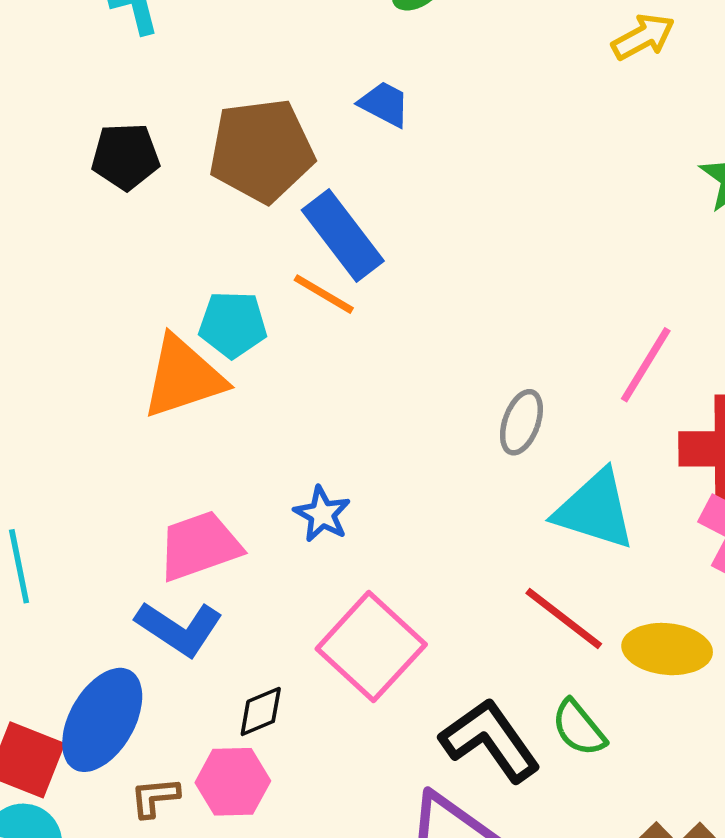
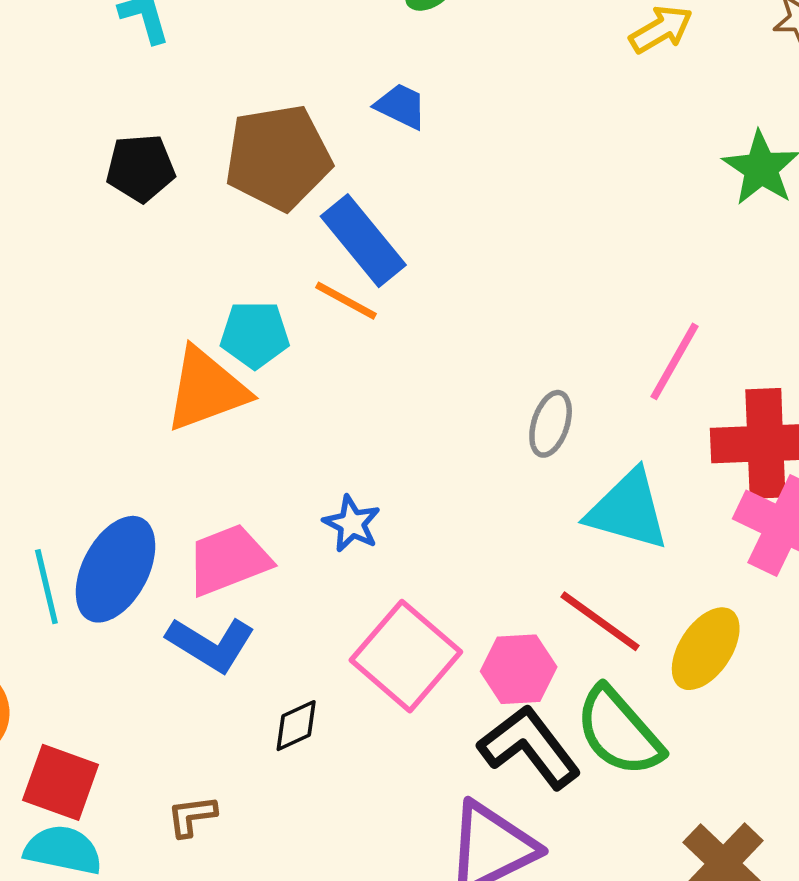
yellow ellipse: (667, 649) -> (706, 649), turned -60
blue ellipse: (102, 720) -> (115, 569), moved
green semicircle: (579, 728) -> (619, 732), size x1.6
pink hexagon: (233, 782) -> (519, 669), moved

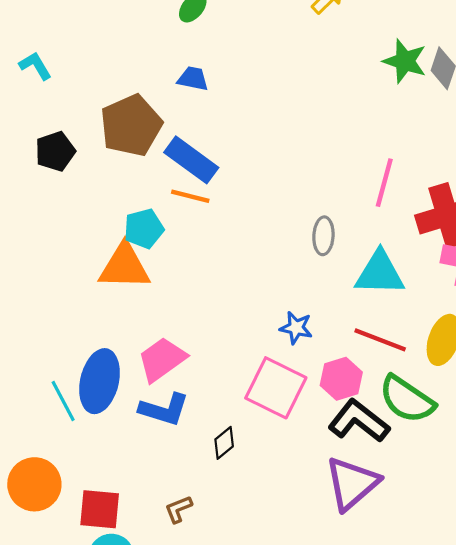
orange triangle: (206, 389) -> (124, 267), turned 36
blue star: (352, 524) -> (296, 328), moved

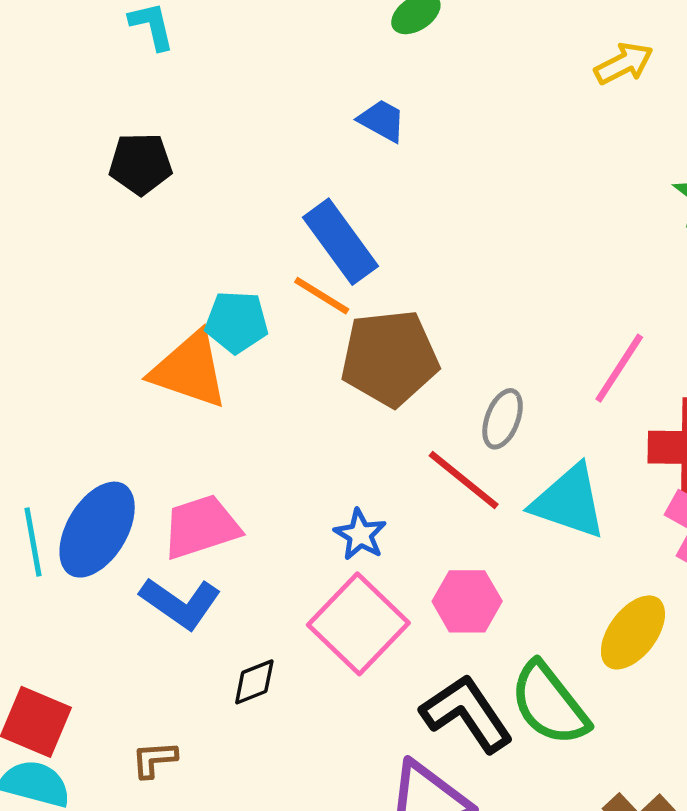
brown pentagon: (131, 125) -> (390, 358), moved
blue star: (296, 328) -> (360, 535), moved
red line: (380, 340) -> (464, 480), moved
pink hexagon: (341, 379) -> (467, 601), moved

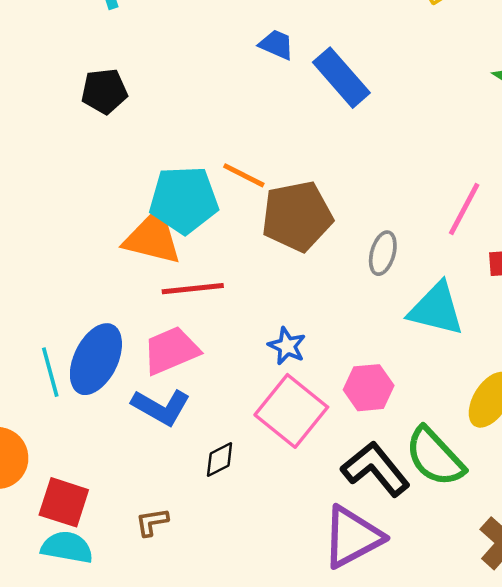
blue rectangle: (341, 242) -> (341, 78), moved
cyan pentagon: (237, 322) -> (184, 200), size x1.5
red line: (464, 480) -> (193, 289), moved, turned -40

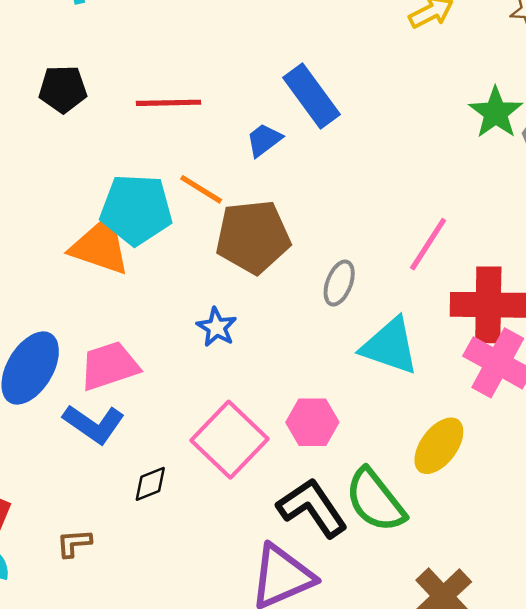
blue trapezoid: (276, 45) -> (264, 140), moved, turned -66
red line: (193, 289) -> (169, 103), moved
blue star: (287, 346) -> (217, 327), moved

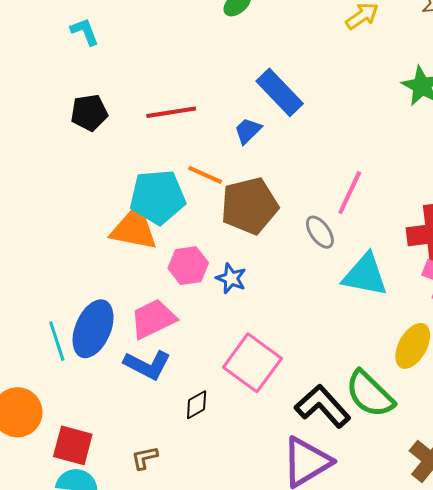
pink line: (428, 244) -> (350, 193), moved
gray ellipse: (339, 283) -> (320, 232), turned -48
pink hexagon: (312, 422) -> (188, 266), moved

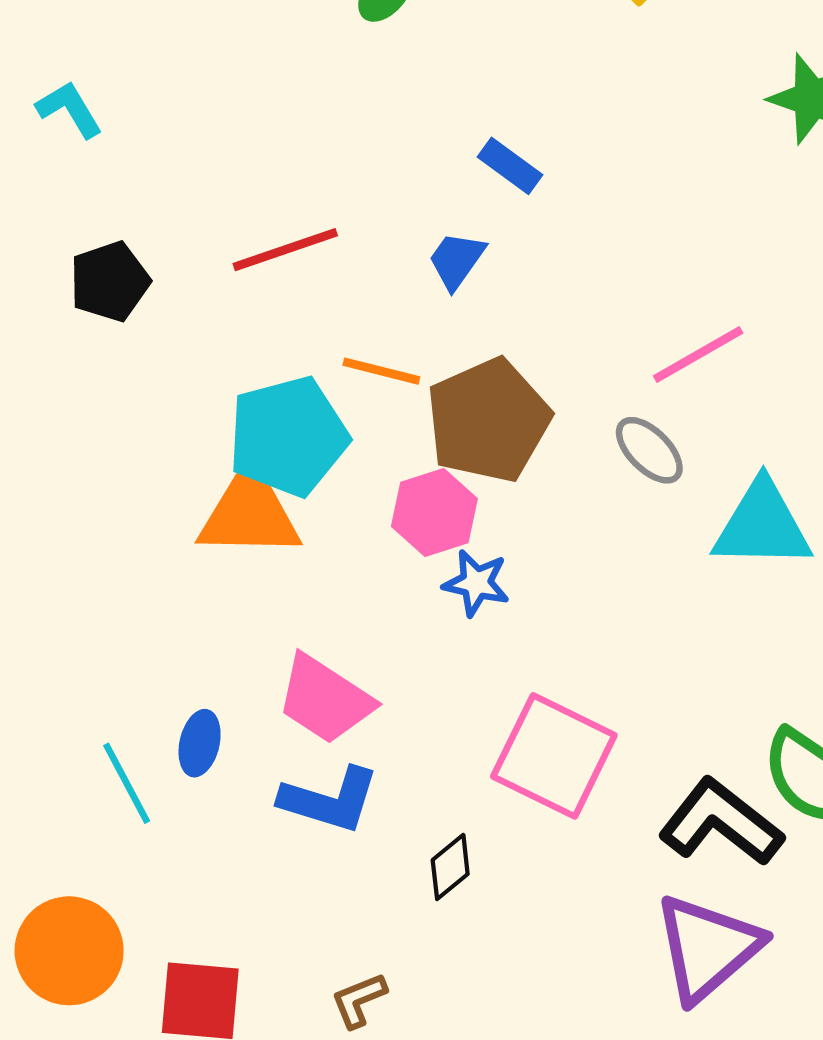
blue rectangle: (280, 92) -> (510, 166), size x0.6
pink line: (350, 193) -> (698, 354), turned 45
pink hexagon: (188, 266) -> (434, 513), moved
pink trapezoid: (153, 319) -> (325, 699), turned -111
blue ellipse: (93, 329) -> (200, 743), size x0.5

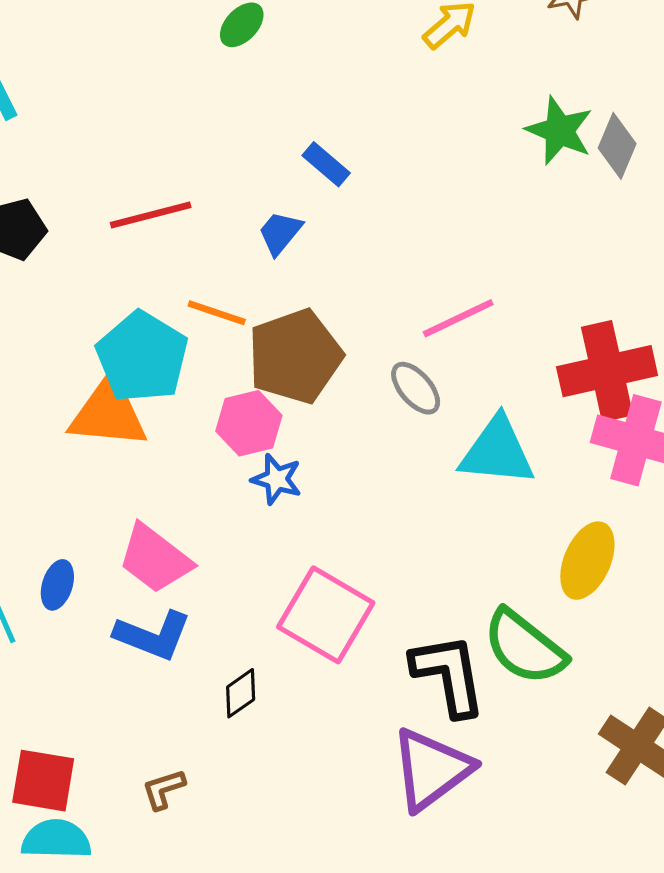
cyan pentagon: (288, 436) -> (142, 357), turned -30
black L-shape: (721, 822) -> (449, 675), turned 38

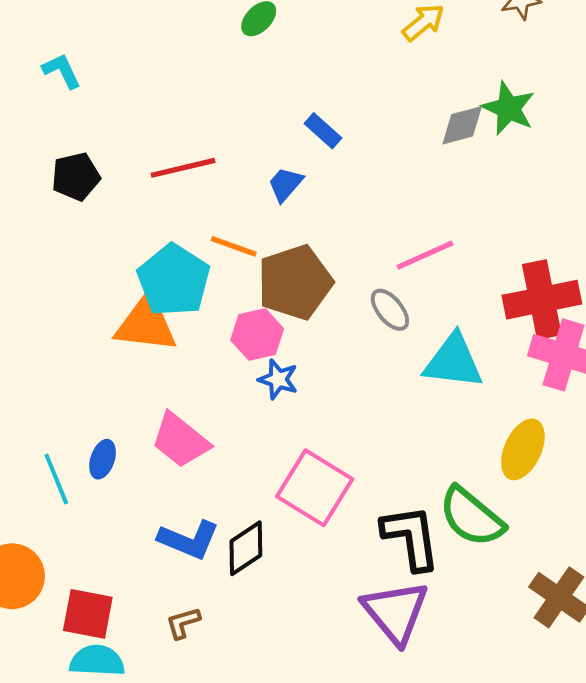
gray diamond: (617, 146) -> (462, 125), moved, turned 51
blue L-shape: (153, 635) -> (189, 540), moved
black diamond: (241, 693) -> (246, 548), size x1.4
purple triangle: (431, 769) -> (395, 612), turned -34

